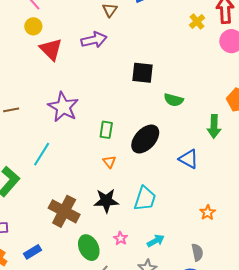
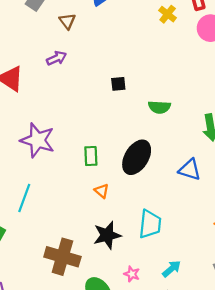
purple arrow: (94, 40) -> (57, 58), size x0.7
black square: (142, 73) -> (118, 84), size x0.6

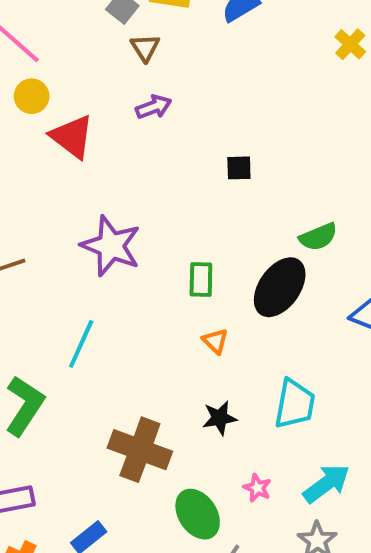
brown triangle: (67, 21) -> (145, 48), moved
black square: (118, 84) -> (239, 168), moved
green semicircle: (159, 107) -> (318, 237), moved, turned -30
black star: (107, 235) -> (219, 418), size x0.7
cyan arrow: (172, 269) -> (326, 483), size x1.4

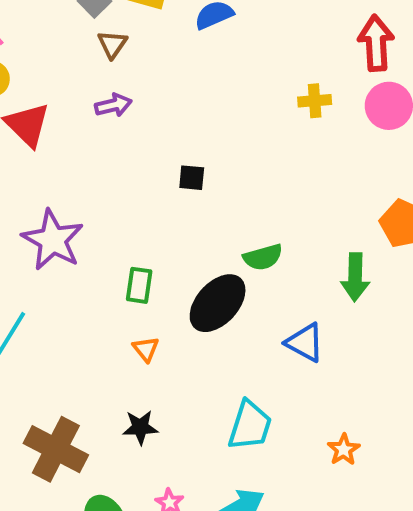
yellow cross: (350, 44) -> (315, 101), moved, turned 36
cyan trapezoid: (295, 404) -> (250, 425), moved

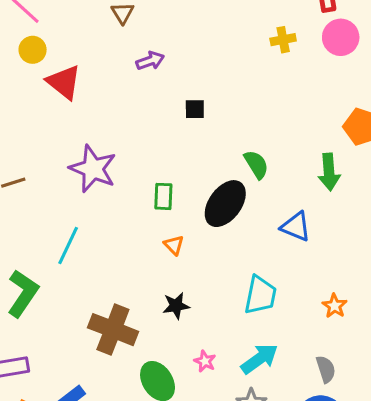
purple arrow: (113, 105) -> (150, 61), moved
green semicircle: (263, 257) -> (256, 164), turned -100

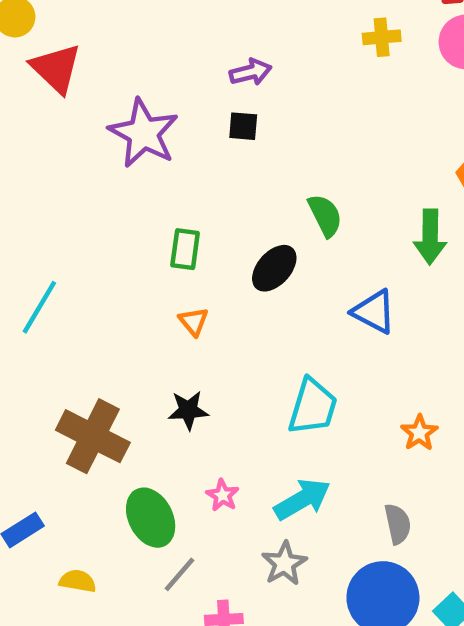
purple arrow: (150, 61) -> (251, 72), moved
purple star: (93, 169) -> (144, 133), moved
black ellipse: (225, 204) -> (274, 268), size x0.7

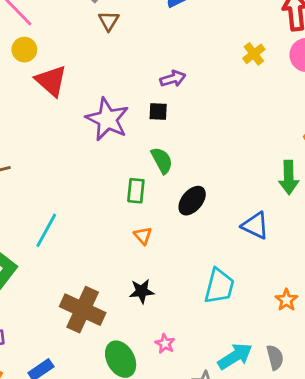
yellow cross: (382, 37) -> (254, 54), turned -30
black square: (243, 126) -> (158, 112), moved
green semicircle: (325, 215) -> (162, 160), moved
cyan arrow: (302, 499) -> (235, 356), moved

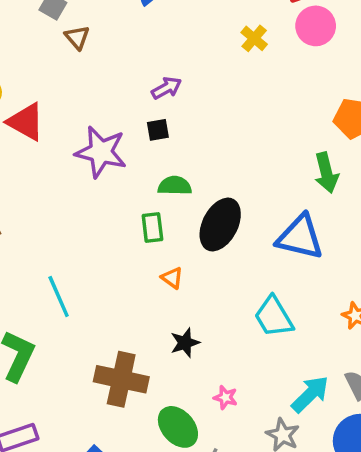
green semicircle: (162, 160) -> (175, 186), turned -48
black ellipse: (192, 201) -> (220, 225), size x1.4
blue triangle: (255, 225) -> (300, 237), size x1.4
cyan line: (46, 230) -> (59, 297), turned -40
cyan trapezoid: (219, 286) -> (274, 317), turned 147

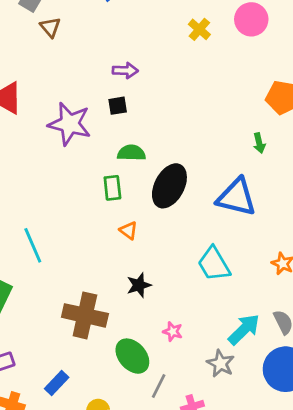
purple arrow: (166, 88) -> (125, 70), turned 30
green arrow: (326, 173) -> (259, 143), size x0.6

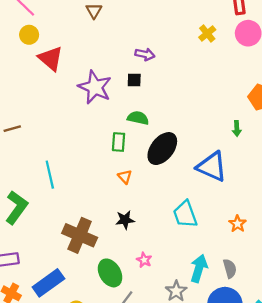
cyan arrow: (244, 329) -> (199, 268), turned -40
blue rectangle: (57, 383) -> (48, 283), size x1.6

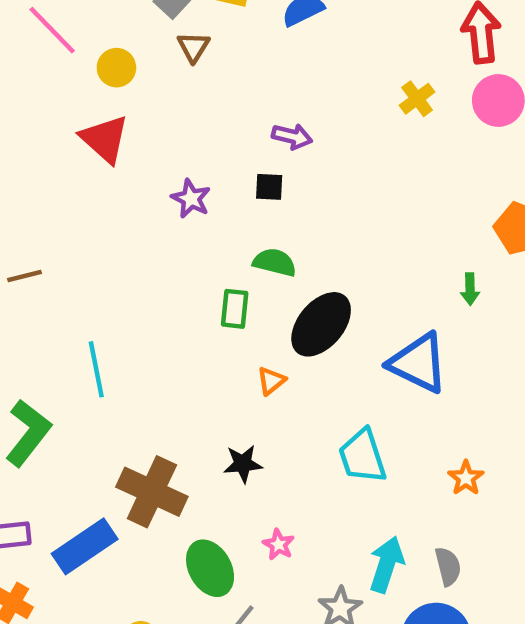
yellow circle: (29, 35) -> (116, 68), moved
purple star: (95, 87) -> (191, 199), size x0.6
orange triangle: (125, 177) -> (271, 381), moved, turned 32
blue rectangle: (48, 283) -> (85, 546), moved

